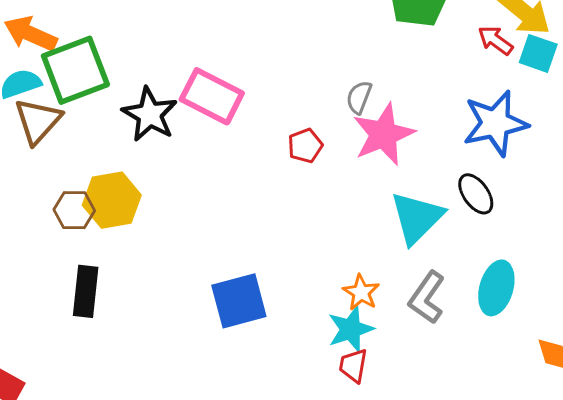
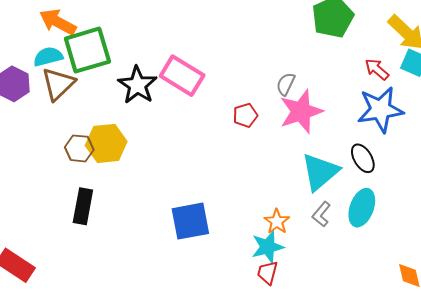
red arrow: (495, 40) -> (377, 69), moved
cyan ellipse: (496, 288) -> (362, 208), moved
gray L-shape: (427, 298) -> (321, 214), moved, size x0.7

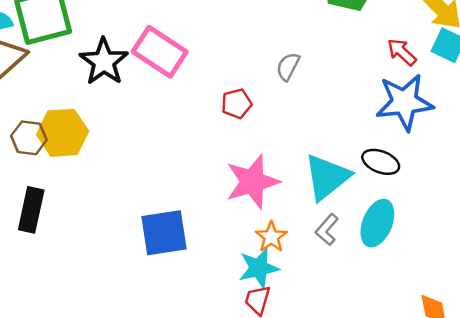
pink star: (301, 111) -> (252, 182), moved
black ellipse: (363, 158) -> (381, 162), turned -40

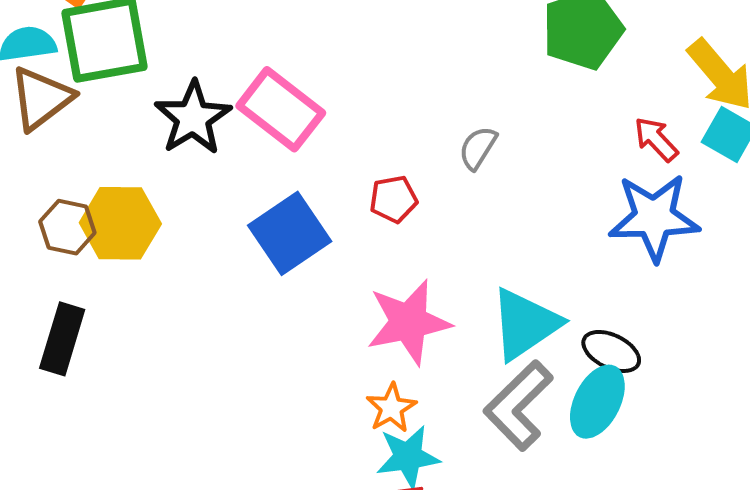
black ellipse: (381, 162) -> (611, 351), moved
gray L-shape: (327, 230) -> (518, 405), size x1.8
blue square: (164, 233) -> (290, 233), moved, turned -30
orange star: (271, 237) -> (391, 408), moved

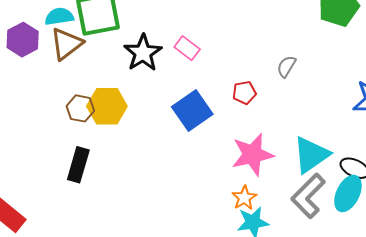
pink rectangle: (281, 109) -> (187, 48), size x0.6

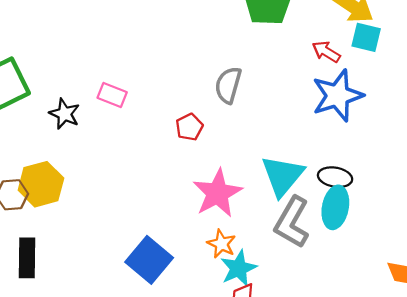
black star: (143, 53) -> (65, 114), size x0.7
gray semicircle: (286, 66) -> (228, 85), size x1.4
blue square: (192, 110) -> (149, 260), moved

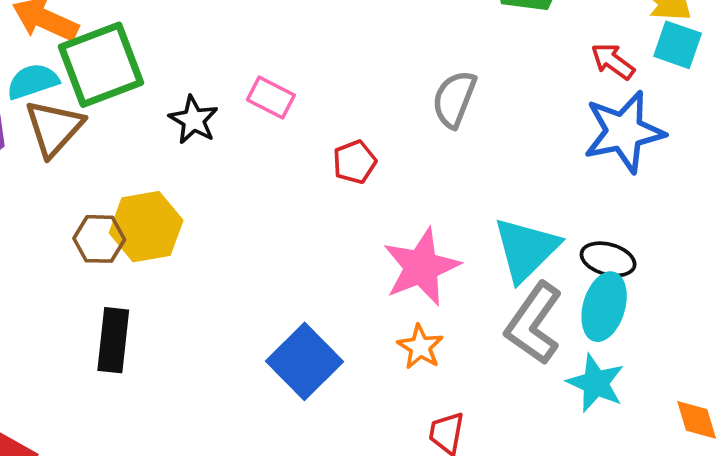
red pentagon: (189, 127) -> (355, 162), moved
cyan star: (239, 268) -> (596, 383), moved, turned -30

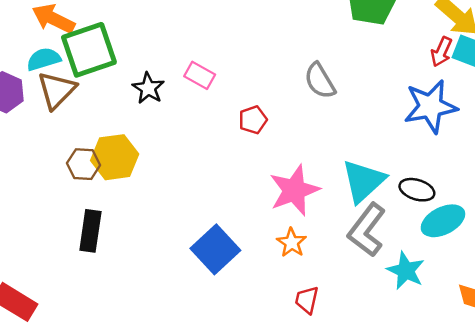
red arrow: (613, 61) -> (441, 52), moved, turned -104
gray semicircle: (454, 99) -> (320, 81), turned -54
cyan ellipse: (604, 307) -> (443, 221), moved, turned 45

